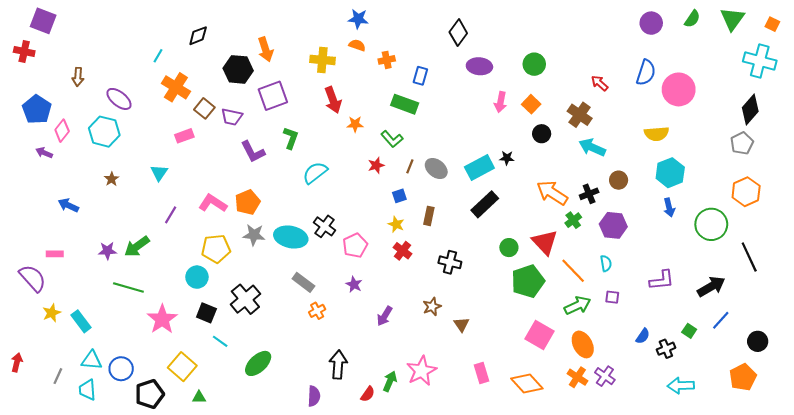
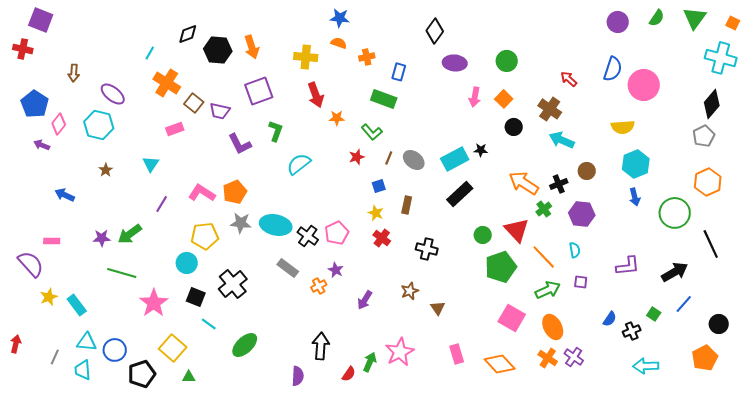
black hexagon: (238, 69) -> (218, 50), moved
black cross: (325, 226) -> (308, 236), moved
orange cross: (317, 311) -> (319, 286), moved

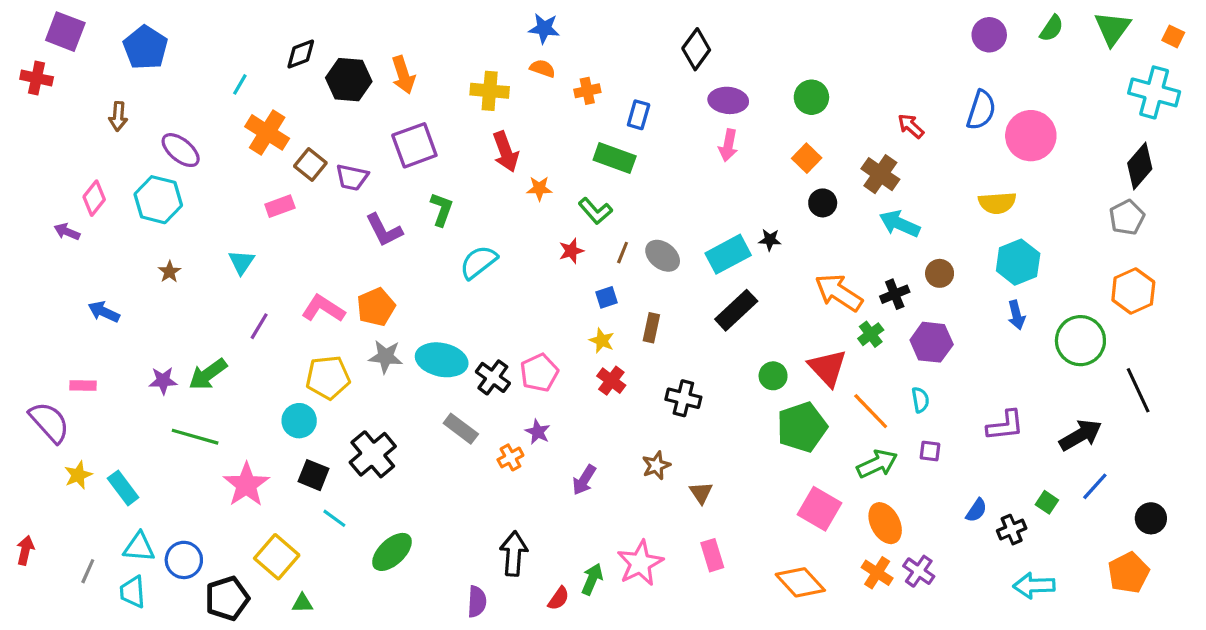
pink arrow: (475, 97) -> (728, 145), moved
blue pentagon: (35, 104) -> (145, 48), moved
pink rectangle: (457, 354) -> (712, 555), moved

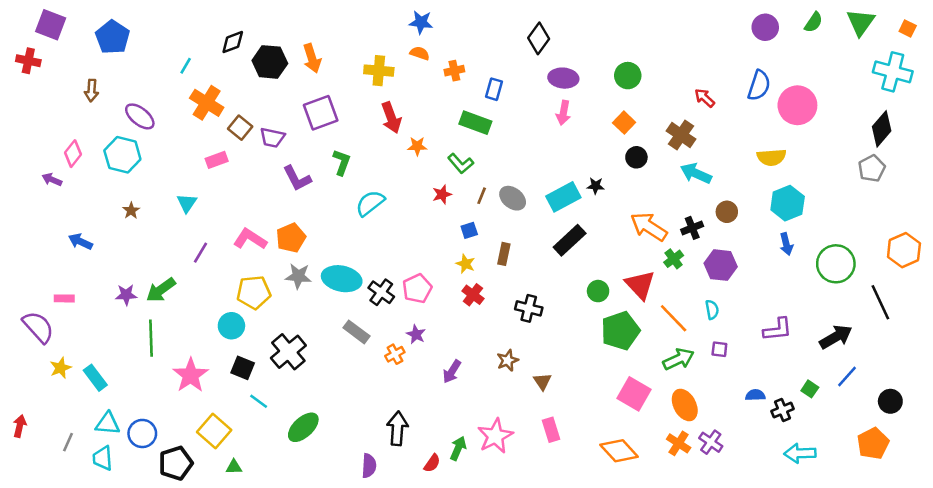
orange hexagon: (1133, 291) -> (904, 250), moved
green line: (195, 437) -> (151, 338), turned 72
blue semicircle: (976, 510) -> (755, 395), turned -126

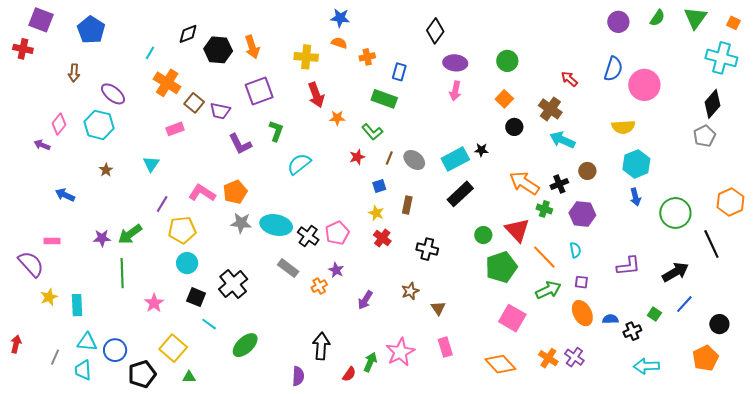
green cross: (674, 259) -> (544, 209), turned -35
yellow pentagon: (254, 292) -> (182, 230), moved
pink star: (191, 375) -> (154, 303), size x0.7
cyan rectangle: (95, 378) -> (77, 305), turned 35
orange ellipse: (685, 405) -> (582, 313), moved

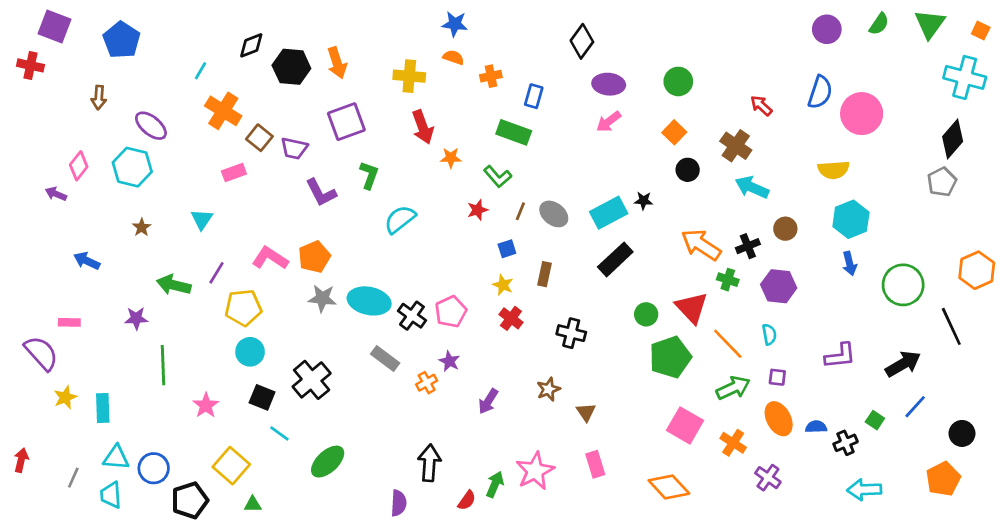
pink arrow: (455, 91) -> (609, 122), turned 42
green arrow: (130, 234) -> (174, 285), moved, turned 50
orange cross: (548, 358) -> (733, 443), moved

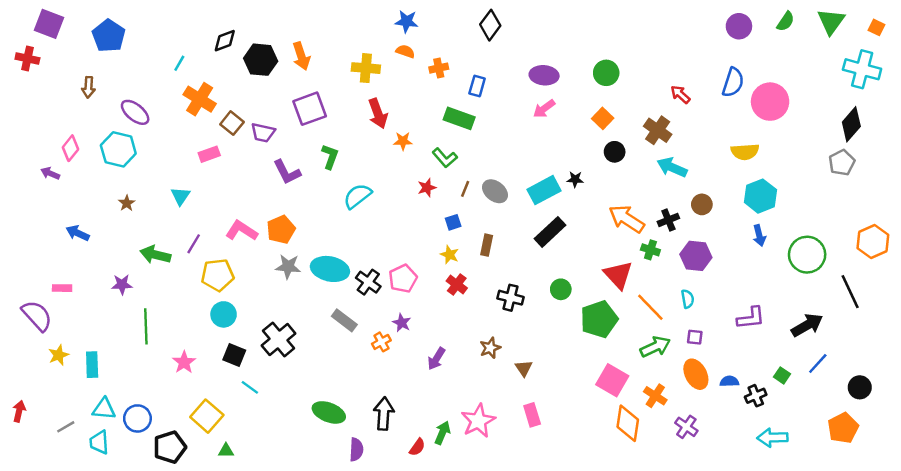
black diamond: (582, 41) -> (490, 25), moved
green circle: (646, 314) -> (561, 289), moved
green ellipse: (328, 462) -> (329, 412), moved, turned 64
gray line: (73, 478) -> (66, 427), turned 36
orange diamond: (669, 487) -> (628, 423), moved, turned 51

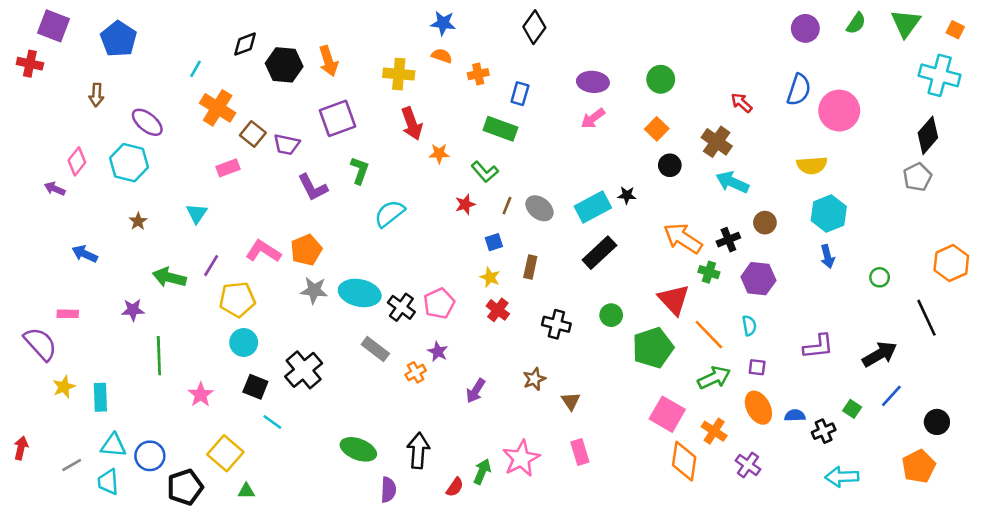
green circle: (807, 255) -> (880, 277), size x0.5

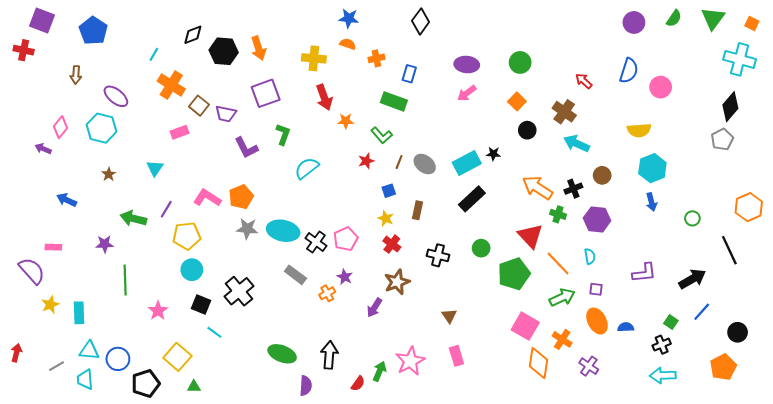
pink circle: (839, 111) -> (661, 87), size x0.7
brown star: (534, 379) -> (397, 282), moved, size x1.4
black cross: (824, 431) -> (662, 345), moved

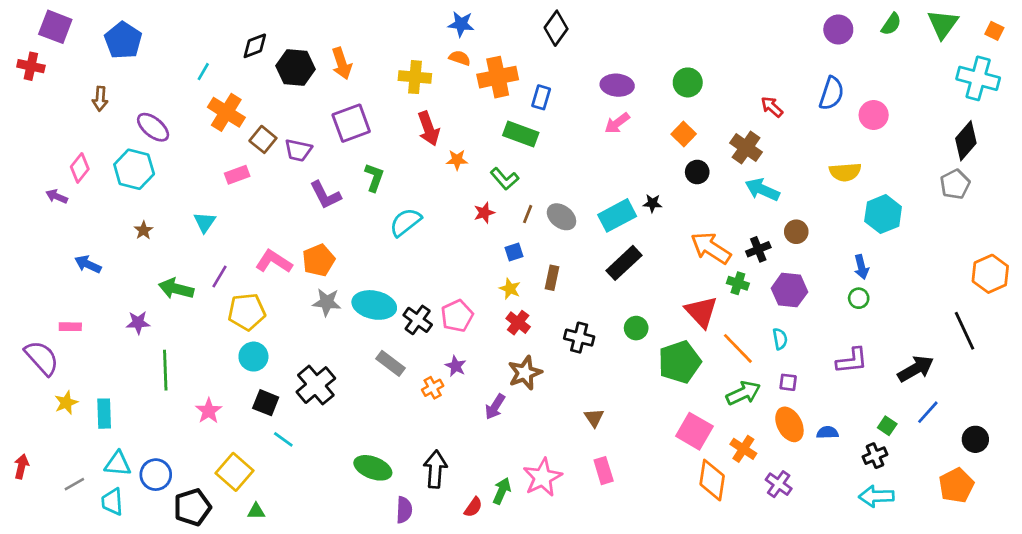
orange cross: (376, 58) -> (498, 77), size x1.8
cyan hexagon: (652, 168) -> (883, 214), moved
green circle: (692, 218) -> (859, 298), moved

